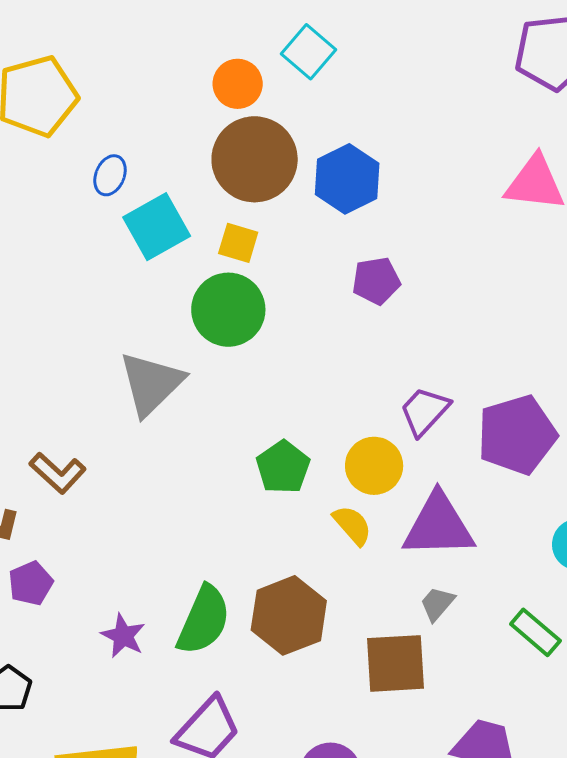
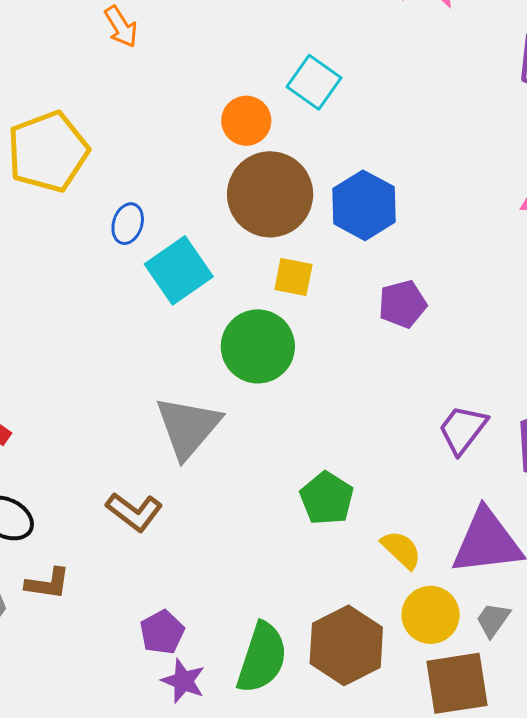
yellow square: (238, 243) -> (293, 277), moved
yellow circle: (374, 466) -> (431, 615), moved
brown L-shape: (58, 473) -> (134, 512), moved
purple pentagon: (31, 583) -> (162, 632), moved

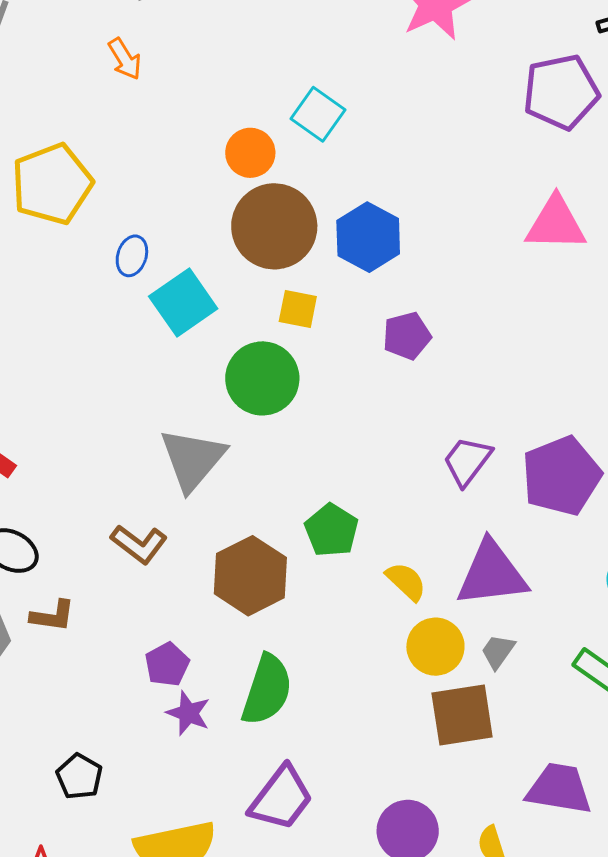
brown hexagon: (346, 645) -> (250, 576), moved

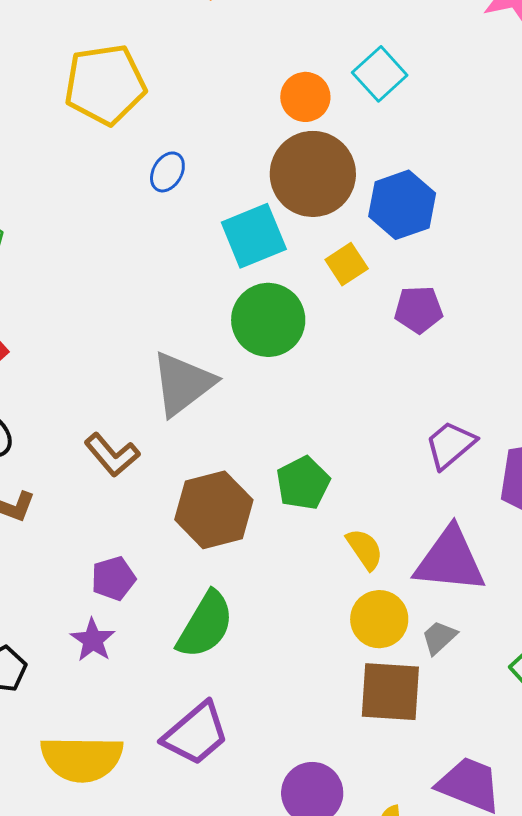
cyan square: (183, 303) -> (254, 236), moved
yellow square: (298, 309) -> (347, 264), moved, turned 33
purple star: (188, 713) -> (93, 640), moved

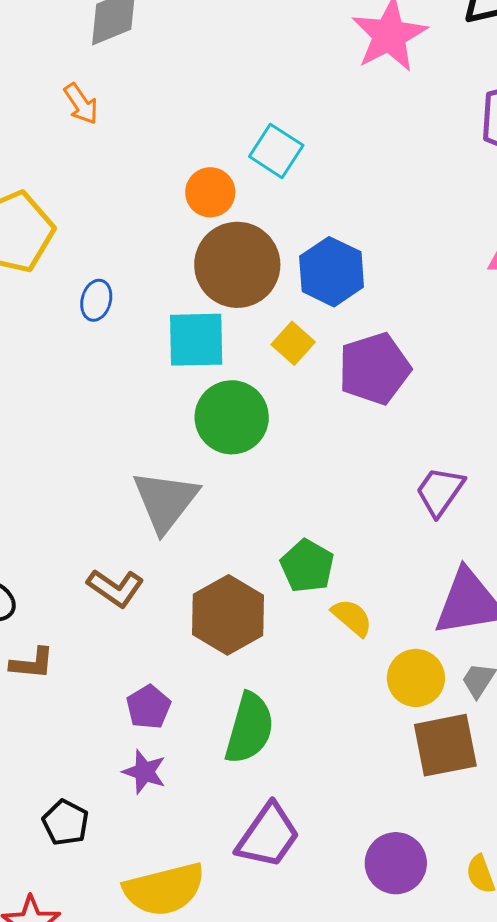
cyan square: (254, 236) -> (196, 340), turned 36
purple pentagon: (419, 310) -> (374, 369), size x1.5
yellow semicircle: (365, 549) -> (352, 617), moved

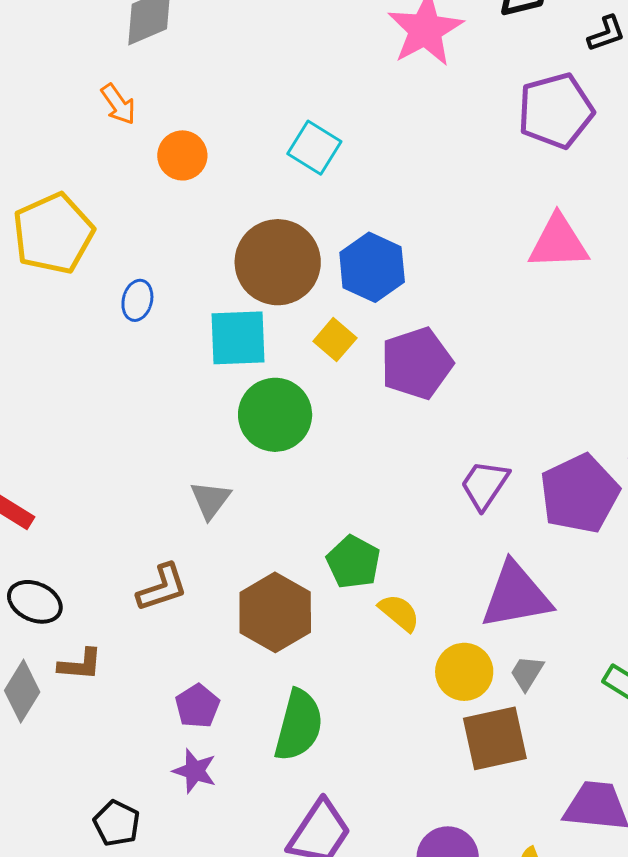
orange circle: (210, 192) -> (182, 155), moved
gray triangle: (165, 501) -> (210, 500), size x0.6
brown L-shape: (115, 588) -> (162, 588), turned -52

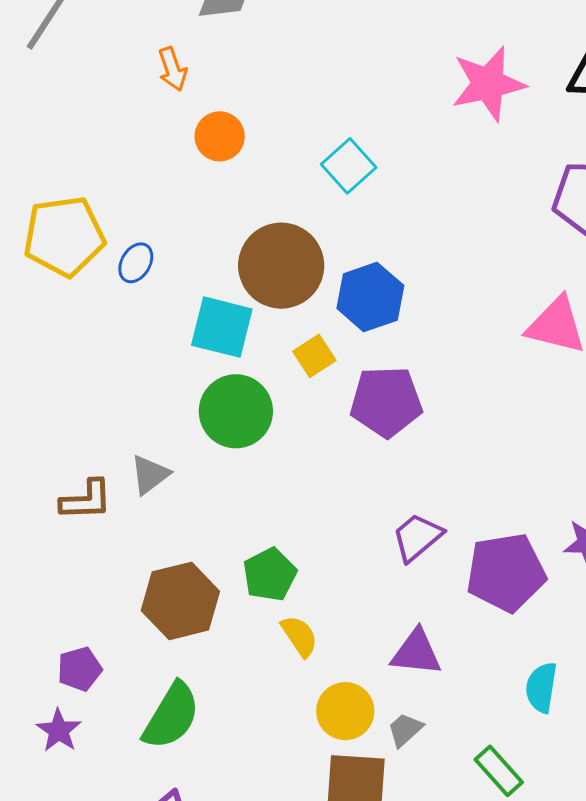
yellow pentagon: (53, 233) -> (64, 236), moved
brown L-shape: (162, 588) -> (86, 500), moved
purple triangle: (516, 596) -> (416, 652), size x0.7

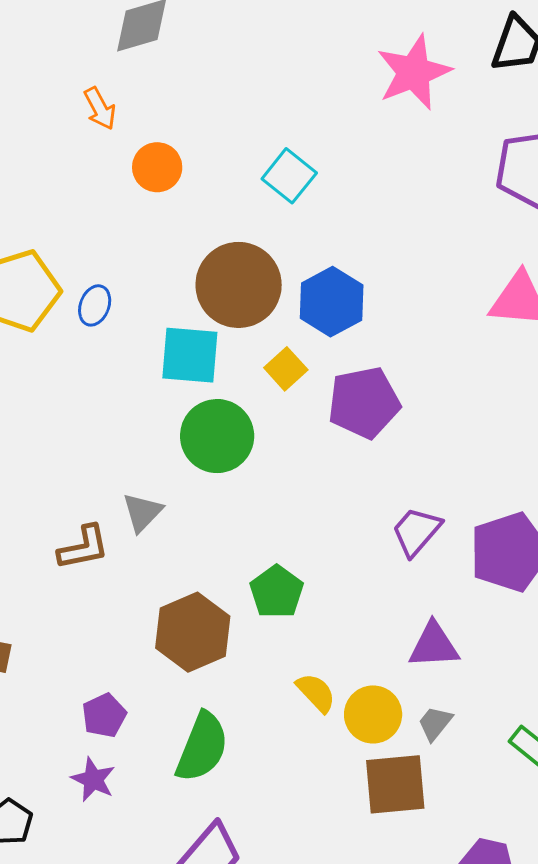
yellow semicircle: (299, 636) -> (316, 693), moved

